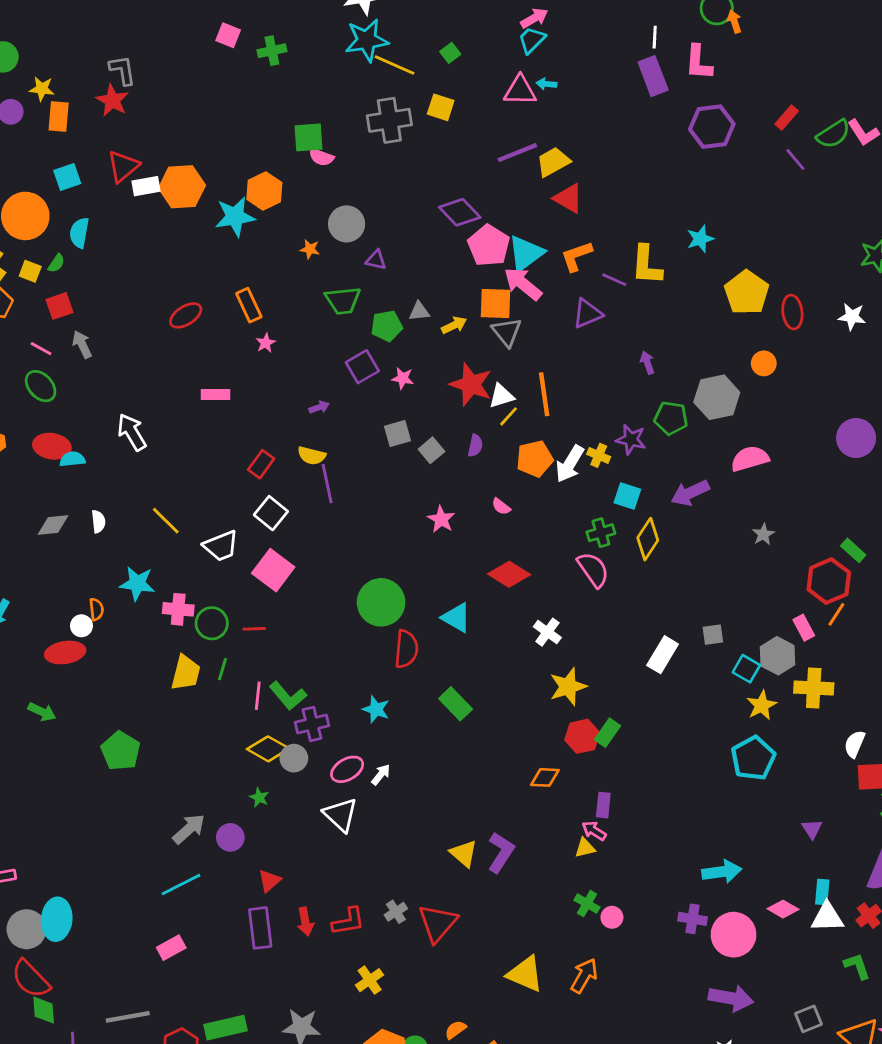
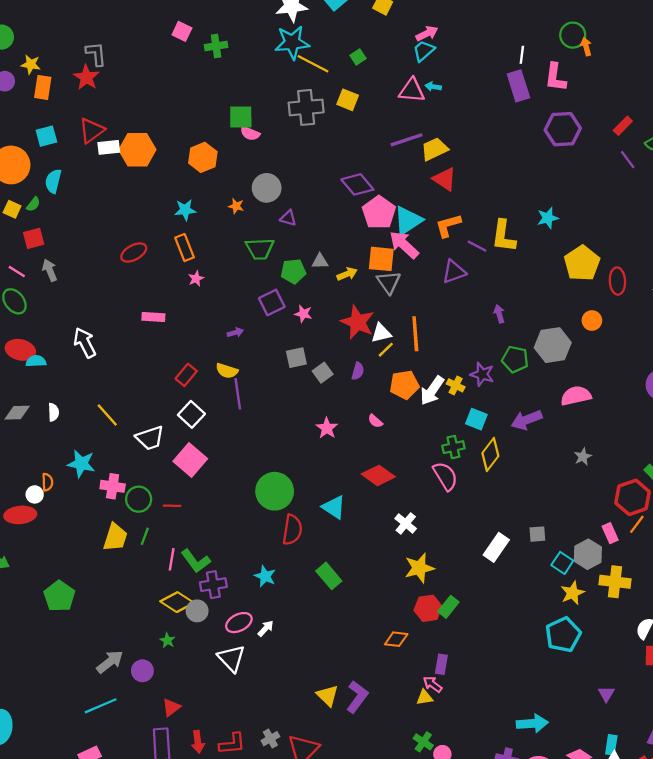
cyan star: (235, 217) -> (185, 210), moved, size x0.7

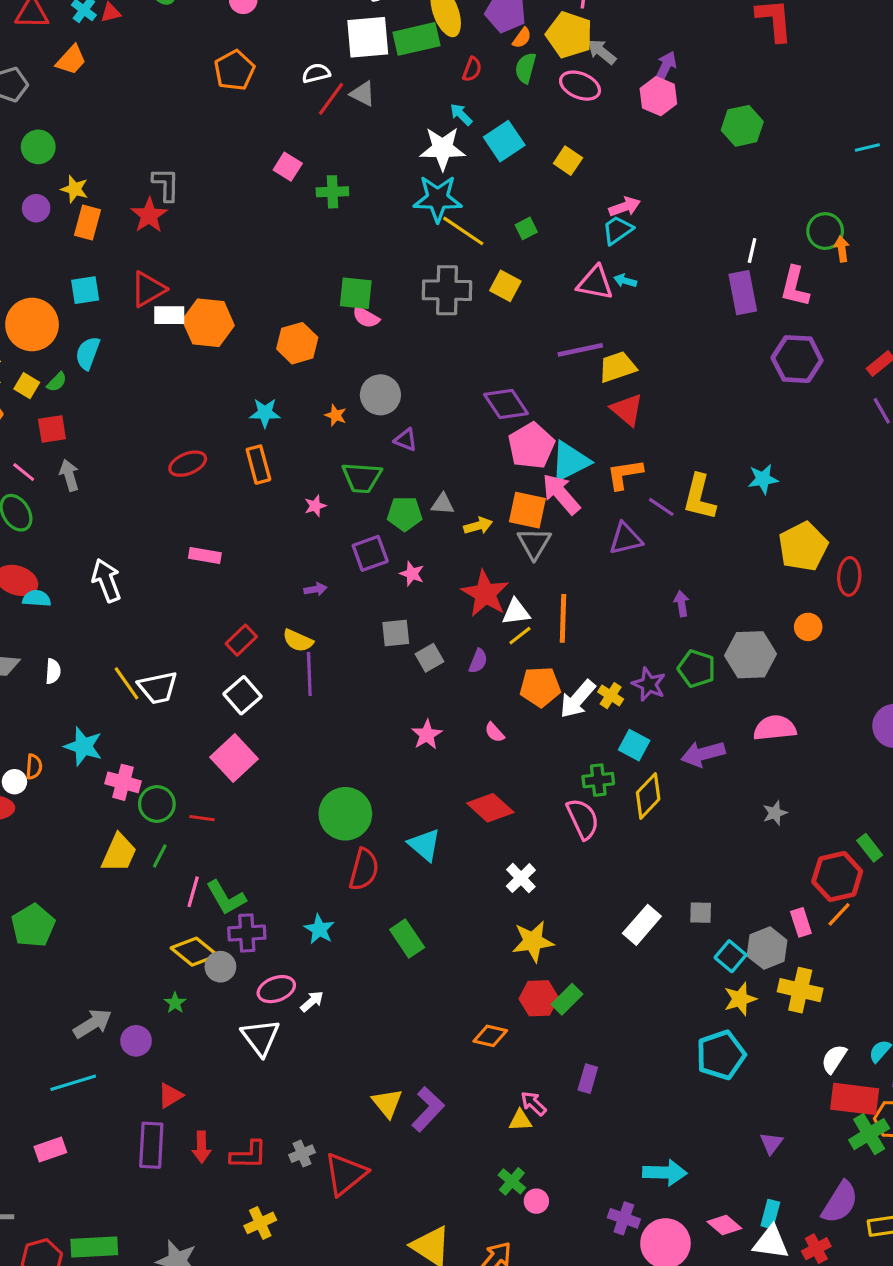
pink star: (196, 279) -> (315, 506), moved
white trapezoid: (150, 438) -> (158, 688), moved
purple rectangle: (441, 664) -> (588, 1079), moved

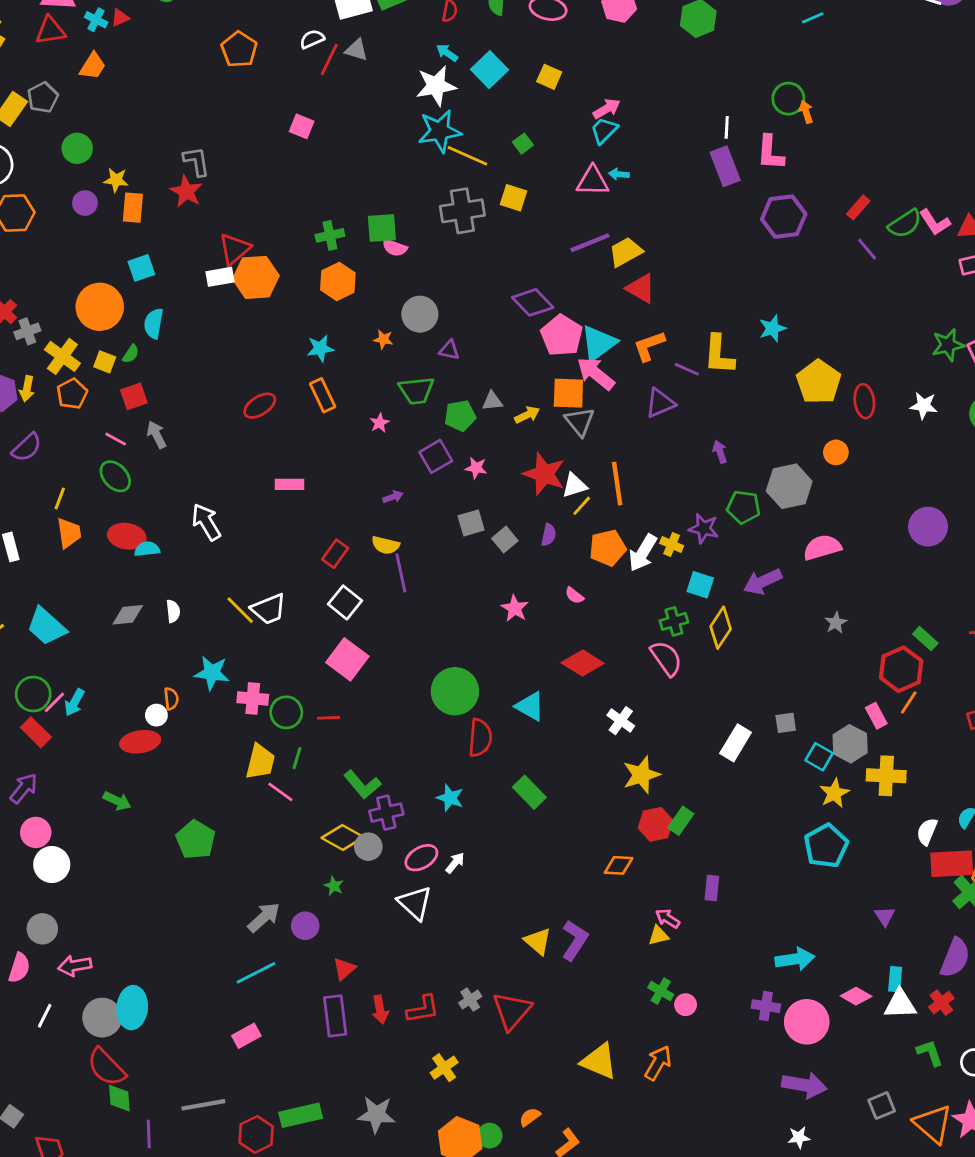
green cross: (332, 192) -> (330, 235), moved
red triangle: (148, 289) -> (235, 249), moved
pink line: (193, 892) -> (280, 792), moved, turned -60

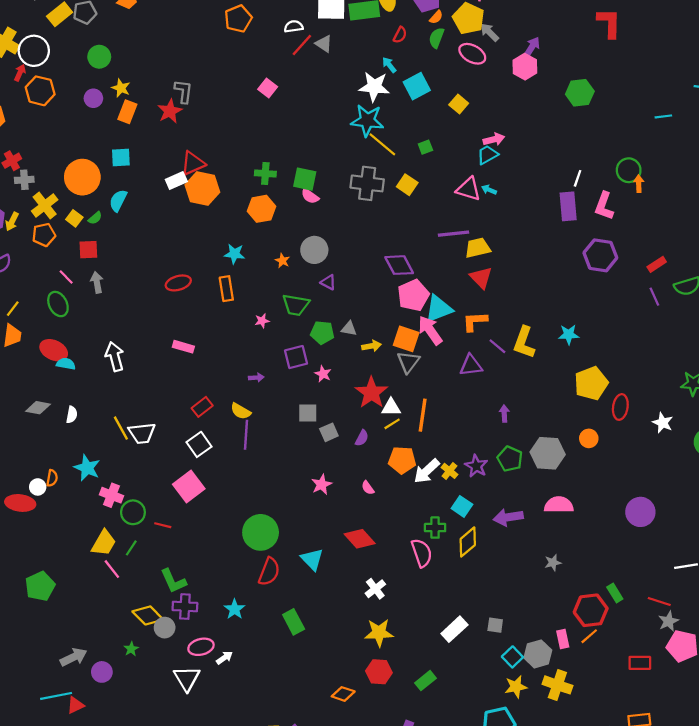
white rectangle: (220, 277) -> (176, 181), turned -30
green rectangle: (681, 821) -> (425, 681), moved
red triangle: (344, 969) -> (75, 705), moved

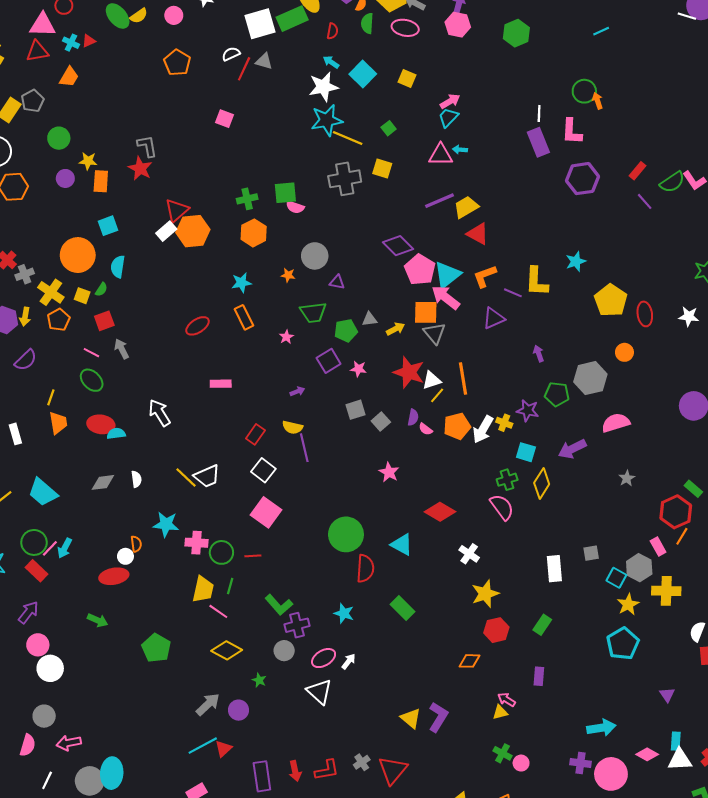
pink semicircle: (368, 488) -> (426, 429), moved
yellow diamond: (148, 615) -> (227, 650), moved
white rectangle: (454, 629) -> (554, 569), turned -35

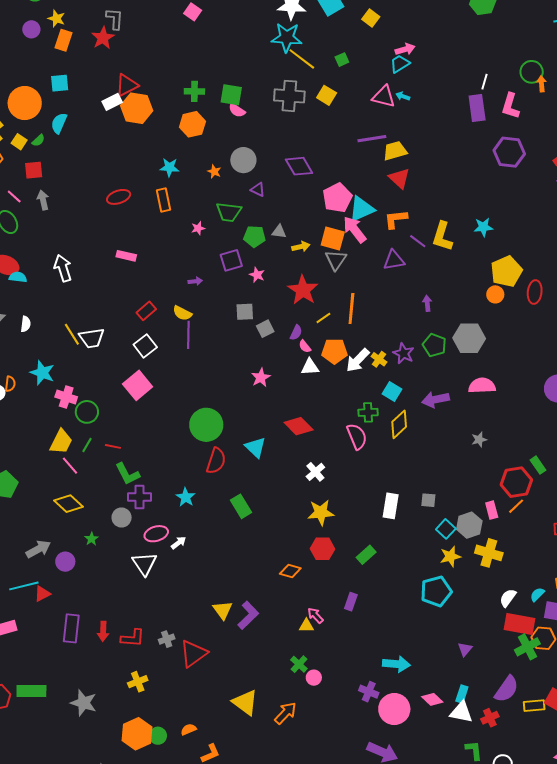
purple diamond: (398, 246) -> (299, 166), moved
orange circle: (624, 352) -> (495, 294), moved
white triangle: (431, 380) -> (310, 367), moved
red line: (253, 556) -> (113, 446), moved

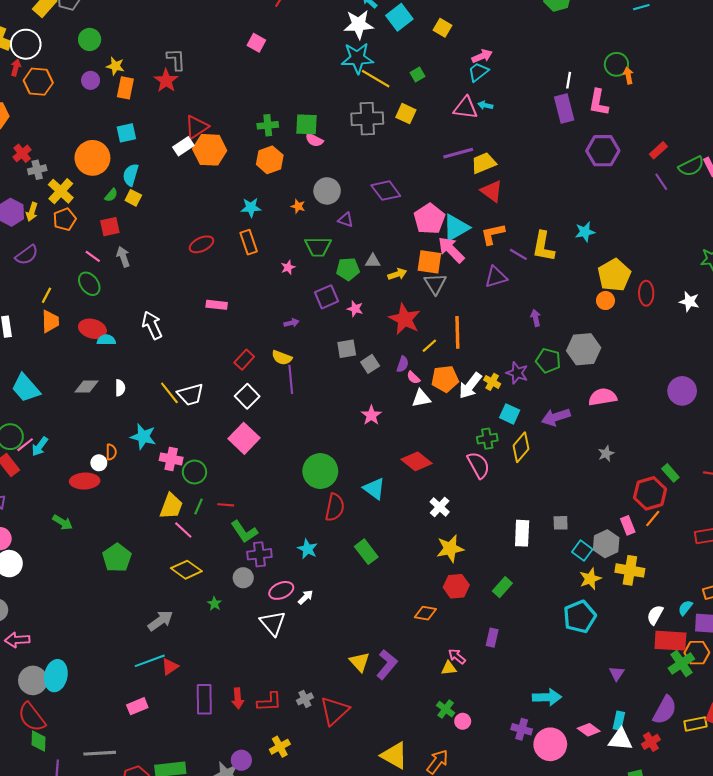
yellow square: (19, 142) -> (133, 198), moved
purple circle: (65, 562) -> (241, 760), moved

